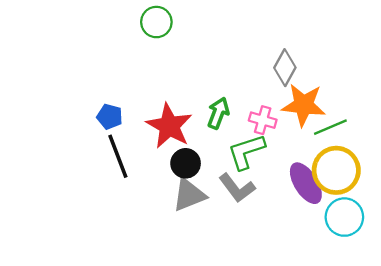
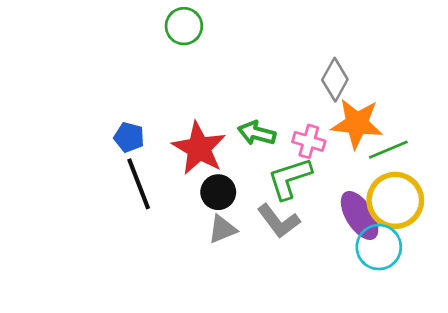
green arrow: (218, 113) -> (257, 133), turned -96
gray triangle: (189, 195) -> (222, 229), size x0.7
cyan circle: (344, 217) -> (379, 247), moved

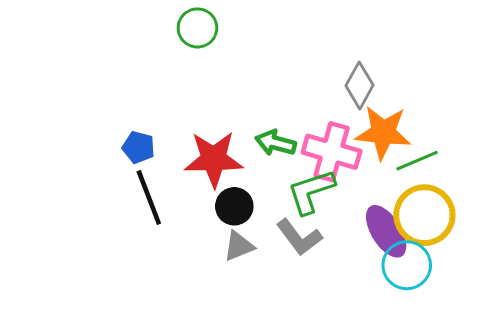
pink cross: (309, 141) -> (332, 152), size x1.6
red star: (199, 148) -> (214, 159), turned -30

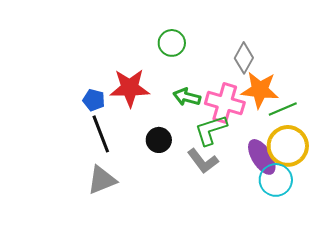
green circle: (197, 28) -> (172, 43), moved
red star: (214, 159) -> (130, 88), moved
gray triangle: (239, 246) -> (102, 180), moved, size x1.4

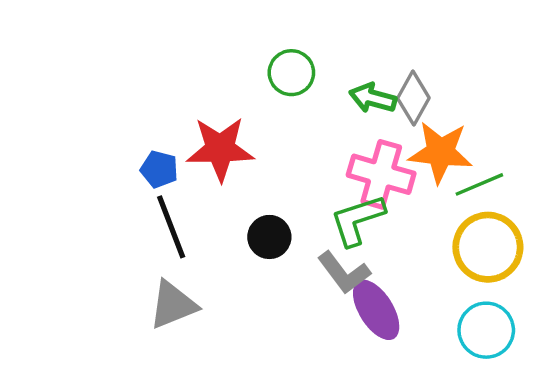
green arrow: (187, 97) -> (373, 98), moved
purple ellipse: (262, 157) -> (376, 310), moved
cyan circle: (276, 180) -> (486, 330), moved

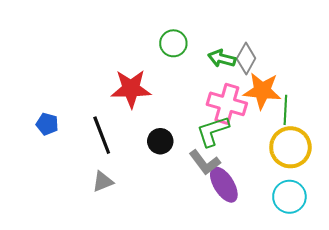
blue pentagon: (159, 169) -> (47, 124), moved
green line: (479, 184) -> (285, 110), turned -64
gray triangle: (173, 305) -> (103, 182), size x0.7

